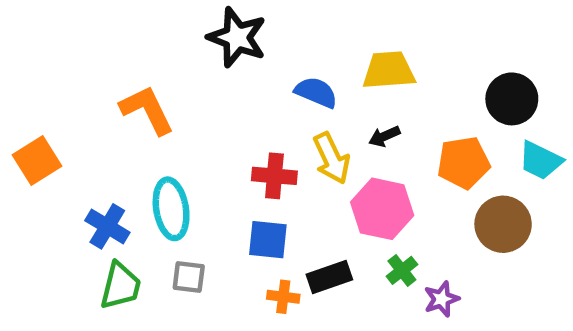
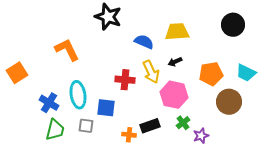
black circle: (512, 99) -> (233, 25), moved
blue square: (268, 240) -> (106, 108), moved

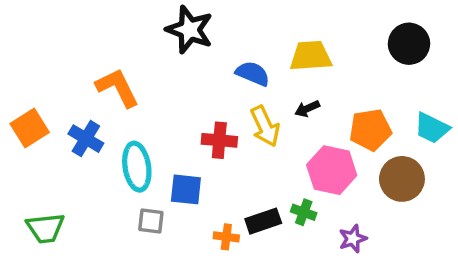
pink hexagon: (174, 95) -> (332, 170), moved
blue cross: (49, 103) -> (86, 139), moved
green cross: (183, 123) -> (304, 212), moved, turned -32
green trapezoid: (55, 130) -> (45, 228), moved, turned 70

